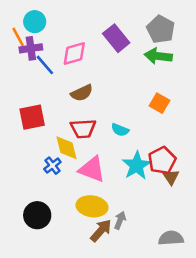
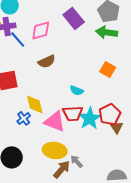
red trapezoid: (83, 129) -> (73, 113), moved
gray arrow: (120, 220) -> (77, 161), turned -64

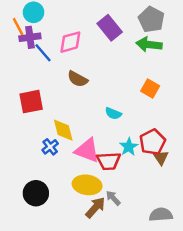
brown semicircle: (47, 61) -> (78, 79), turned 54
red trapezoid: (73, 113) -> (108, 161), moved
cyan star: (90, 118) -> (129, 147), size x0.7

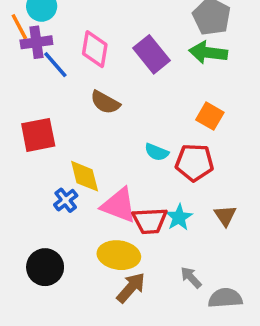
purple rectangle: (110, 28) -> (151, 54), moved
pink diamond: (70, 42) -> (95, 49), turned -65
red pentagon: (153, 142) -> (194, 162), moved, turned 30
cyan star: (129, 147) -> (179, 217), moved
gray arrow: (113, 198) -> (191, 277), moved

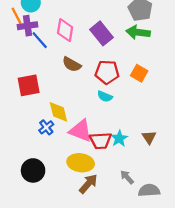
red pentagon: (194, 162) -> (107, 72), moved

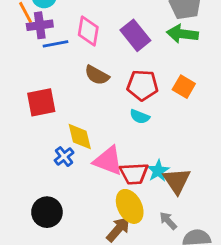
blue line: (40, 40) -> (55, 44), turned -60
brown triangle: (149, 137) -> (177, 181), moved, size x1.5
yellow ellipse: (81, 163) -> (130, 206), moved, turned 55

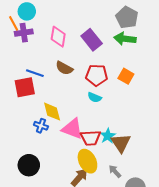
blue line: (55, 44) -> (35, 73), moved, turned 30
blue cross: (64, 157) -> (41, 126), turned -32

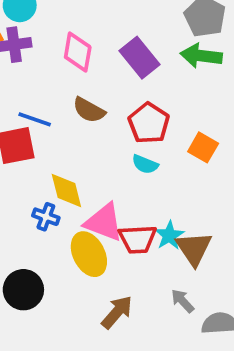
red pentagon: (97, 75) -> (149, 123), turned 30
orange square: (126, 76) -> (203, 147), moved
yellow ellipse: (87, 161) -> (89, 254), moved

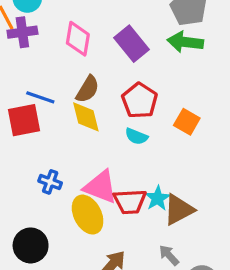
brown semicircle: (89, 110) -> (88, 89), turned -88
yellow diamond: (66, 191) -> (86, 117), moved
brown triangle: (194, 249) -> (179, 210), turned 36

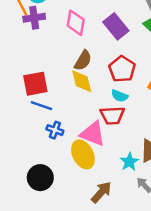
blue line: (40, 97) -> (41, 106), moved
cyan star: (158, 198) -> (129, 162), moved
red trapezoid: (130, 202) -> (112, 115), moved

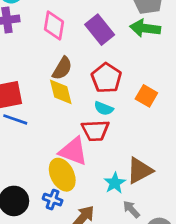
blue cross: (55, 130) -> (53, 200), moved

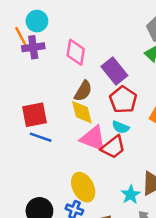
purple rectangle: (100, 30) -> (114, 71), moved
red trapezoid: (95, 130) -> (113, 147), turned -35
pink triangle: (73, 151) -> (93, 138), moved

